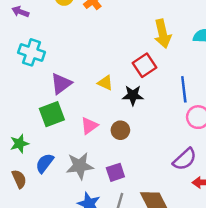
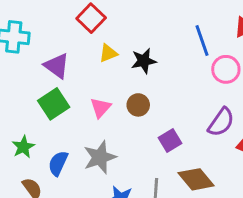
red square: (145, 65) -> (91, 18), moved
yellow triangle: (105, 83) -> (108, 53), turned -35
purple triangle: (61, 84) -> (57, 66), turned -35
purple square: (115, 172) -> (170, 140), moved

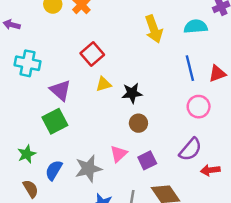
blue line: (202, 41) -> (190, 68), moved
brown circle: (138, 105) -> (138, 123), moved
pink triangle: (101, 108) -> (119, 154), moved

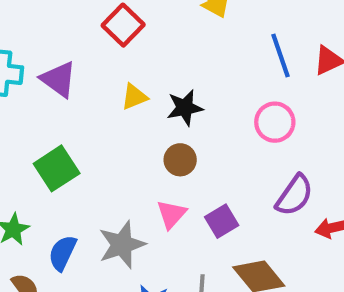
red square: (92, 54) -> (123, 25), moved
purple triangle: (60, 90) -> (59, 79), moved
pink circle: (199, 107) -> (275, 122), moved
brown circle: (138, 123) -> (180, 160), moved

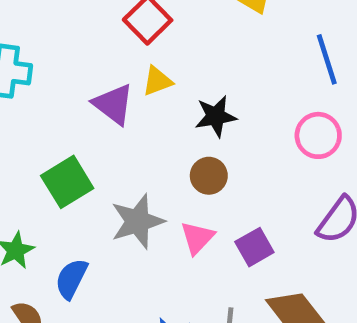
purple triangle: (59, 79) -> (113, 104), moved
yellow triangle: (134, 97) -> (157, 81), moved
gray star: (122, 245) -> (137, 221), moved

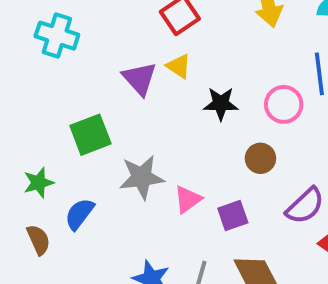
yellow triangle: (157, 81) -> (179, 66), turned 44
pink circle: (318, 135) -> (284, 104), moved
brown circle: (209, 176) -> (260, 158), moved

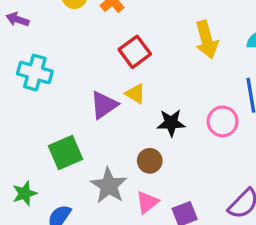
purple triangle: (140, 79) -> (104, 105), turned 40
brown circle: (260, 158) -> (150, 161), moved
gray star: (142, 177) -> (109, 186), turned -30

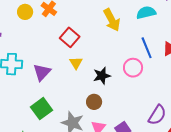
yellow triangle: (135, 94) -> (76, 63), turned 40
purple triangle: (104, 105) -> (42, 72), moved

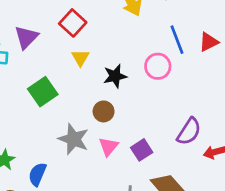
purple triangle: (42, 72) -> (26, 37), moved
green square: (41, 109) -> (43, 92), moved

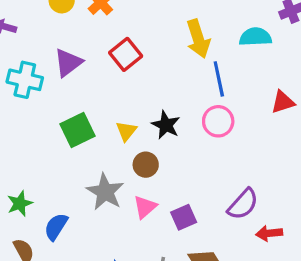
blue line: (177, 40) -> (219, 79), moved
yellow triangle: (80, 58) -> (126, 131), moved
black star: (115, 76) -> (166, 125), turned 30

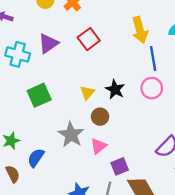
green square: (77, 130) -> (39, 95), moved
purple square: (184, 217) -> (120, 166), moved

